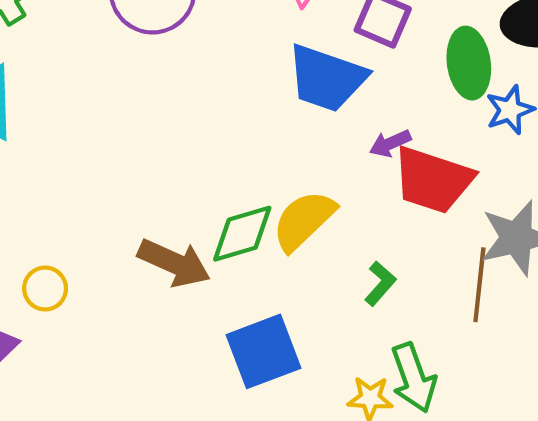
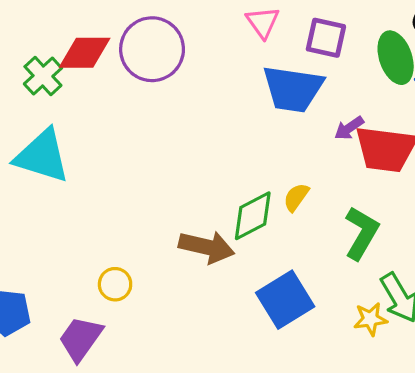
yellow semicircle: (304, 220) -> (296, 197), size x0.6
green L-shape: (380, 284) -> (362, 233), size x1.6

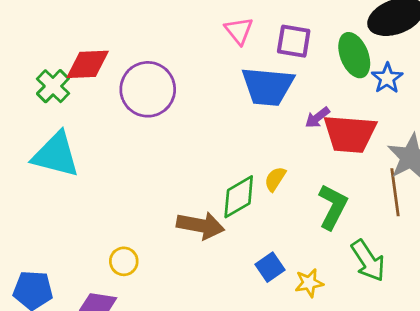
purple circle: (152, 49) -> (148, 89), moved
blue square: (285, 300) -> (270, 267), size x0.6
yellow star: (370, 319) -> (309, 283), moved

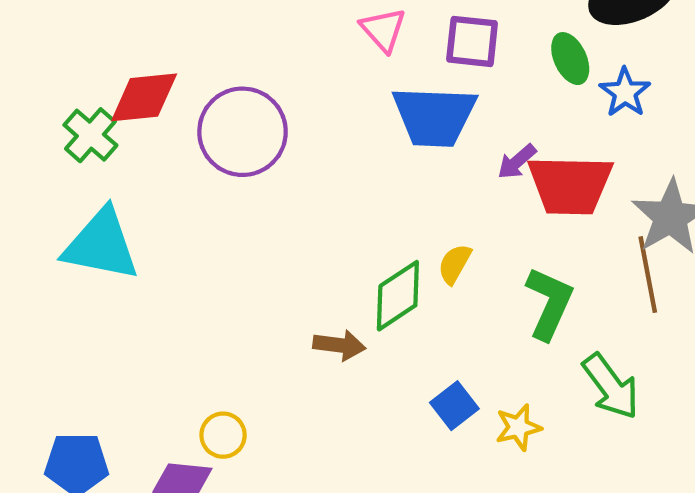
green ellipse: (354, 55) -> (570, 59), size x0.7
brown arrow: (201, 225) -> (339, 345), size x0.7
yellow circle: (124, 261) -> (223, 435), moved

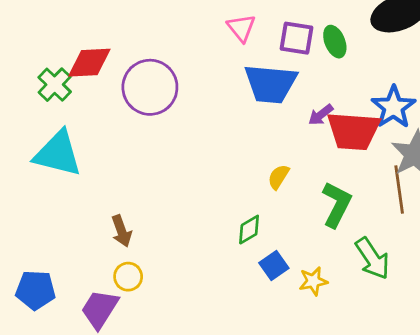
green ellipse: (570, 59) -> (335, 42), moved
blue star: (625, 92) -> (393, 107), moved, size x1.4
green diamond: (398, 296) -> (249, 230), moved, size x0.7
brown arrow: (339, 345) -> (121, 231), moved, turned 60

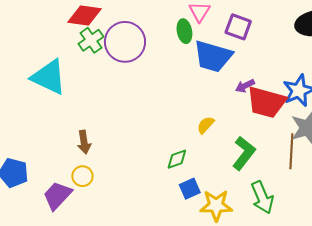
green ellipse: (335, 42) -> (184, 31), moved
green cross: (55, 85) -> (91, 40), moved
yellow star: (313, 281) -> (216, 205), size x1.5

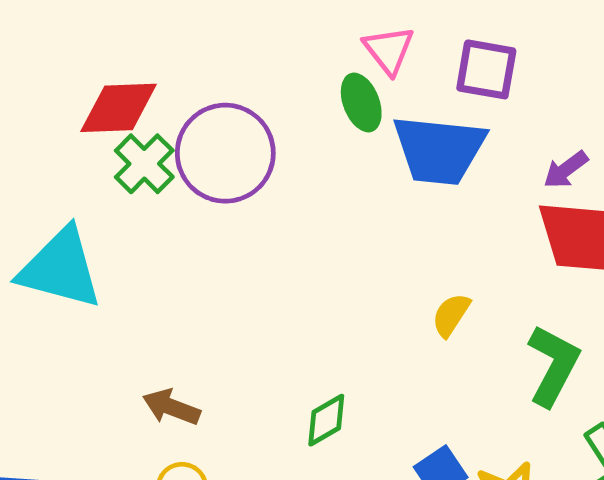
purple arrow: (245, 86) -> (566, 170), moved
brown arrow: (84, 142) -> (171, 407), turned 130
green diamond: (177, 159) -> (326, 420), moved

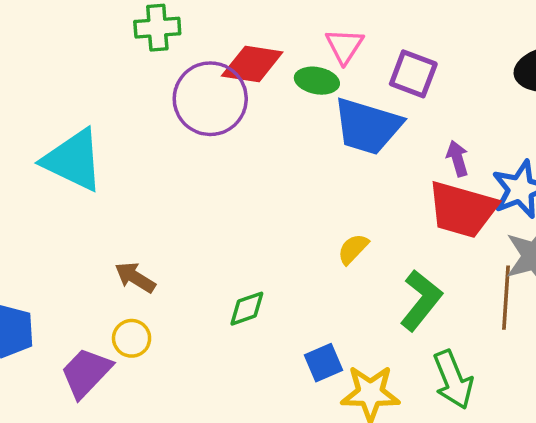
green ellipse: (361, 103) -> (317, 81), turned -69
red diamond: (119, 108) -> (252, 64), moved
green cross: (144, 164) -> (157, 28), moved, turned 30
purple arrow: (566, 170) -> (457, 158), turned 100

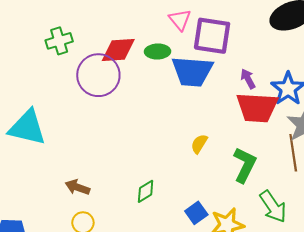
pink triangle: (344, 46) -> (180, 20), moved
purple square: (413, 74) -> (212, 36), size x1.4

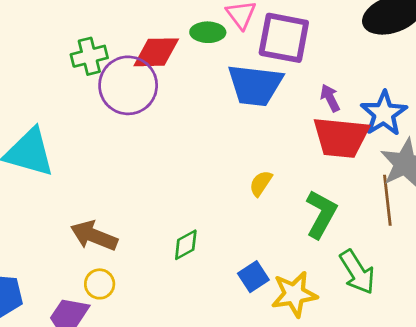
green cross: (59, 41) -> (89, 56), moved
green ellipse: (158, 52) -> (208, 32), moved
brown arrow: (77, 187) -> (94, 236), size x1.4

